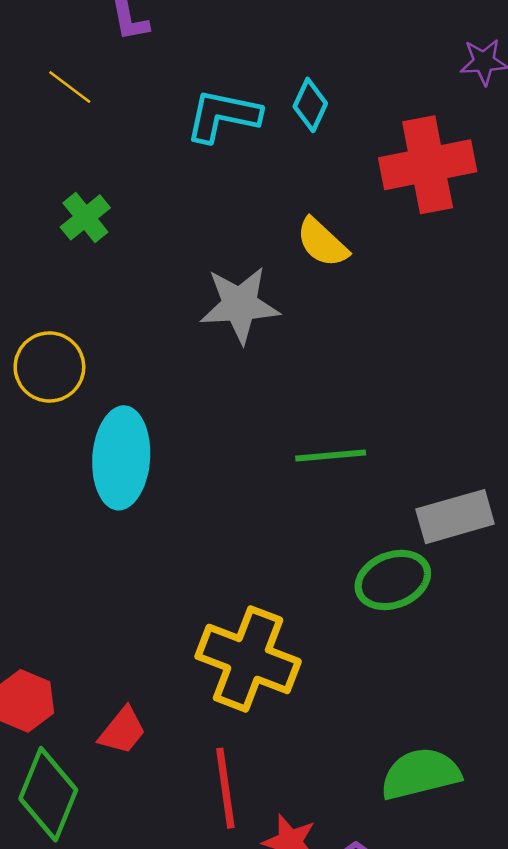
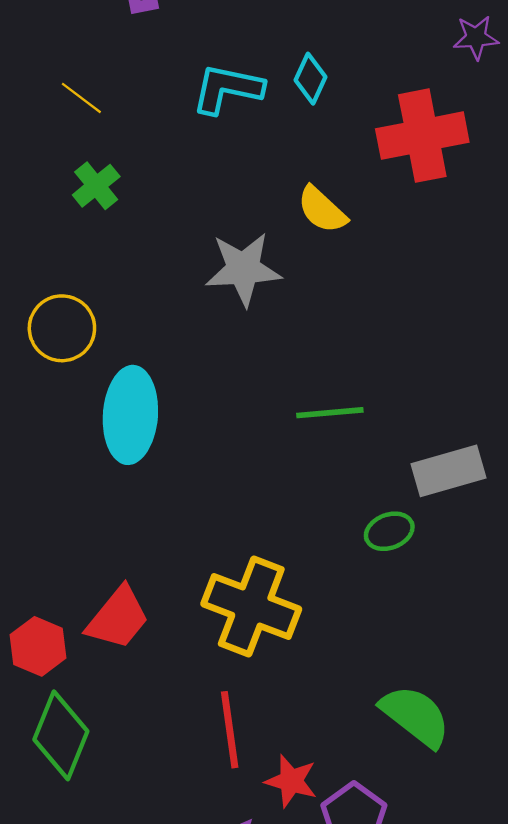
yellow line: (70, 87) -> (81, 98), moved
green ellipse: (393, 580) -> (389, 531), size x0.7
red trapezoid: (122, 731) -> (118, 618), moved, size x1.4
green semicircle: (420, 774) -> (415, 716), turned 52

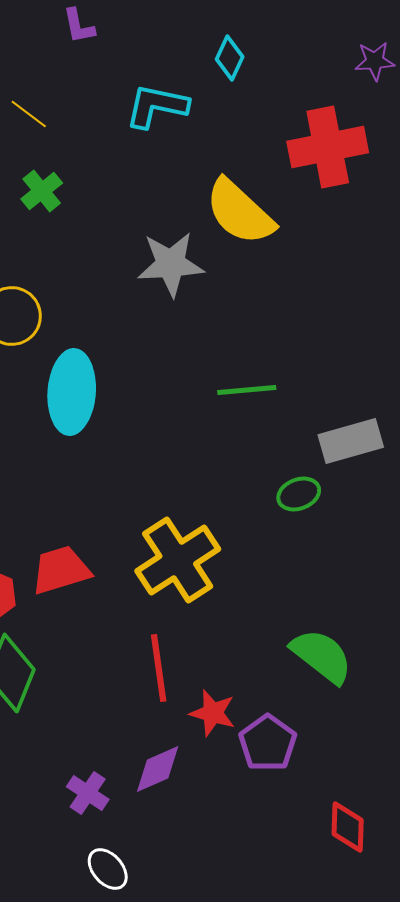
cyan diamond: (311, 79) -> (230, 58), moved
yellow semicircle: (322, 210) -> (240, 212), size x1.6
yellow cross: (251, 607) -> (178, 560), turned 36
red trapezoid: (118, 618) -> (61, 570), turned -146

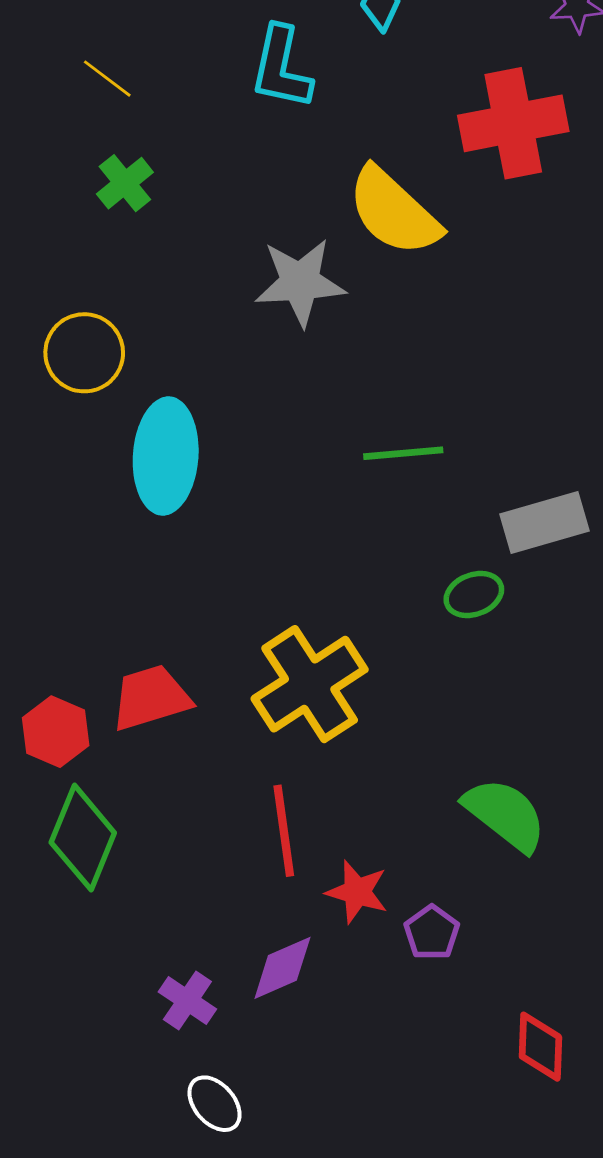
cyan L-shape: (157, 106) -> (281, 68), turned -90
purple pentagon: (268, 743) -> (432, 933), size x0.7

